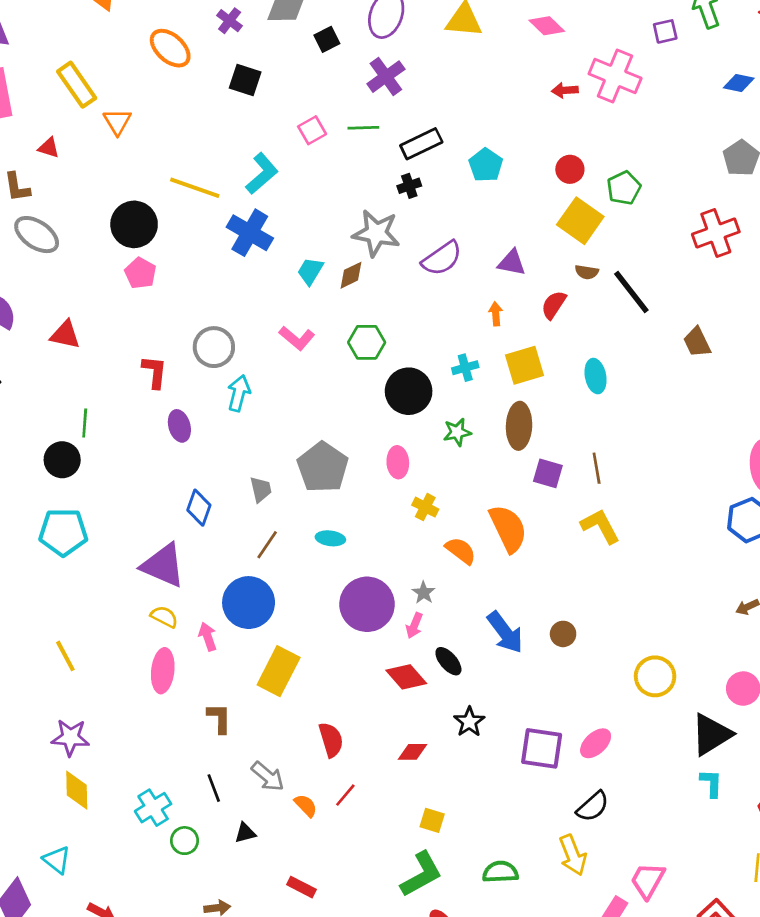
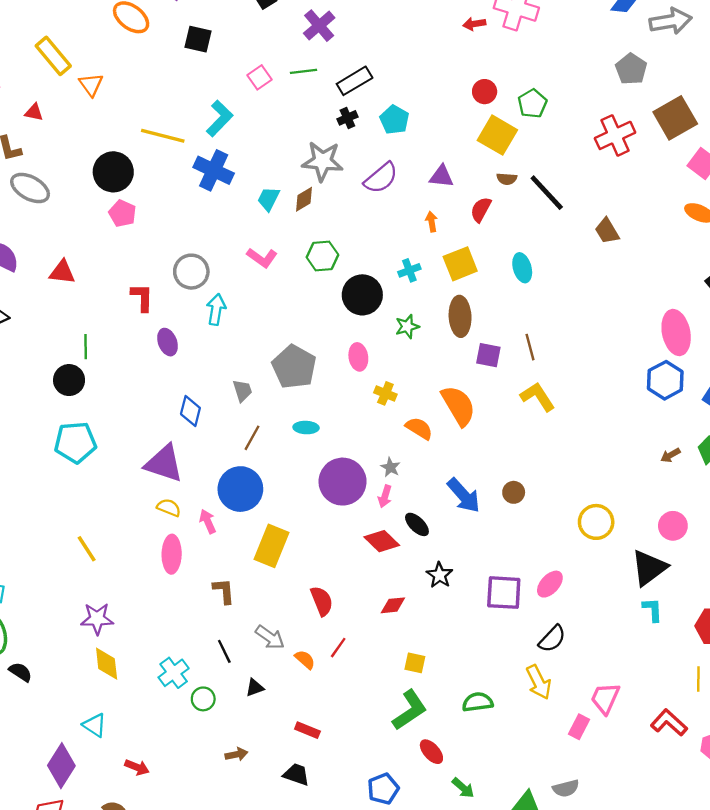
cyan pentagon: (486, 165) -> (394, 120), moved

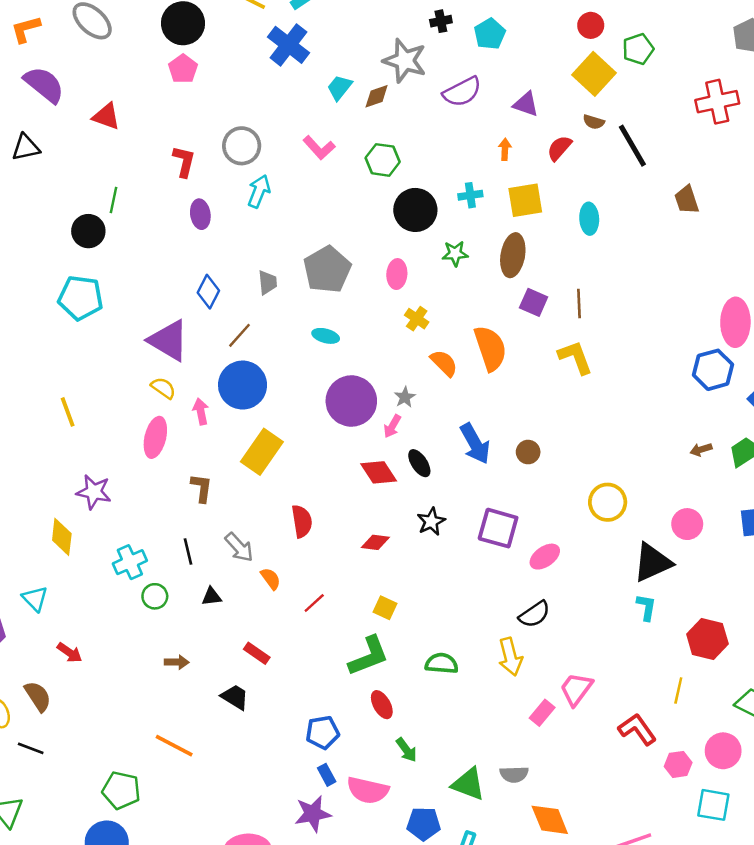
brown line: (252, 438) -> (239, 335), moved
purple square: (504, 593) -> (498, 528), moved
purple star: (97, 619) -> (94, 492), moved
red line: (338, 648) -> (314, 603), moved

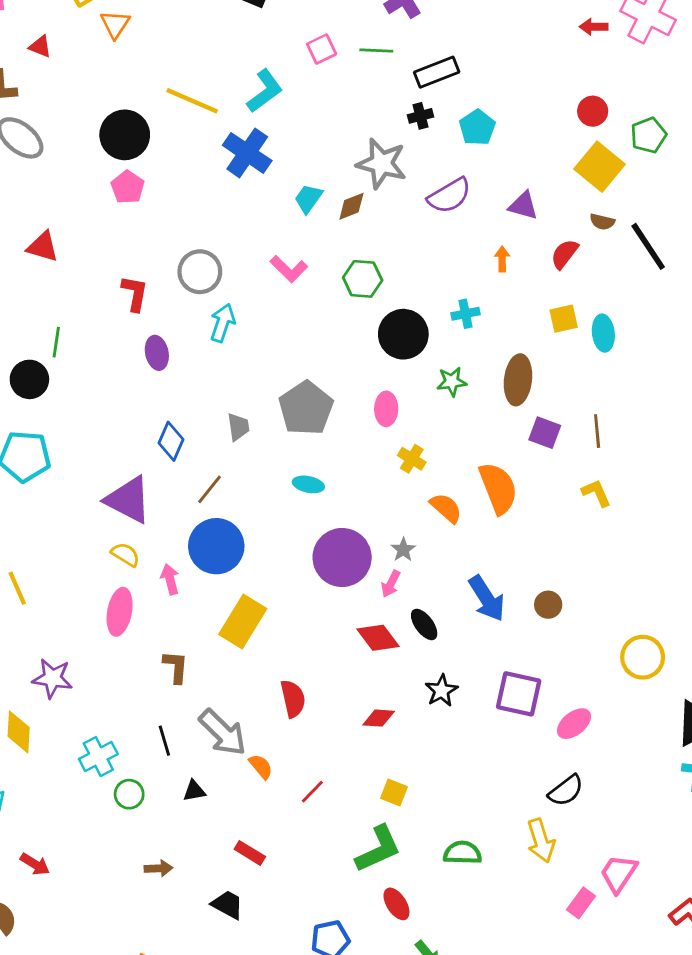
yellow square: (525, 200) -> (564, 319), moved, size x0.7
yellow L-shape: (575, 357) -> (596, 493), size x0.7
gray arrow: (239, 547) -> (223, 733), size x1.4

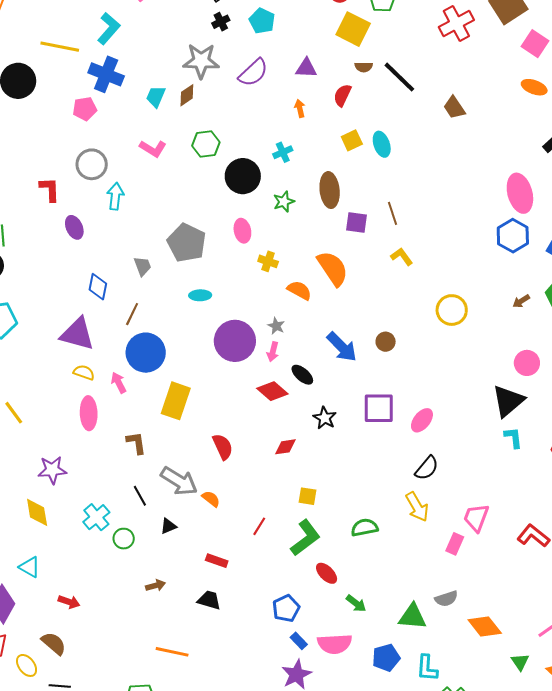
pink pentagon: (128, 187) -> (85, 109), moved, turned -30
yellow circle: (643, 657) -> (452, 310), moved
red line: (312, 792) -> (259, 526), moved

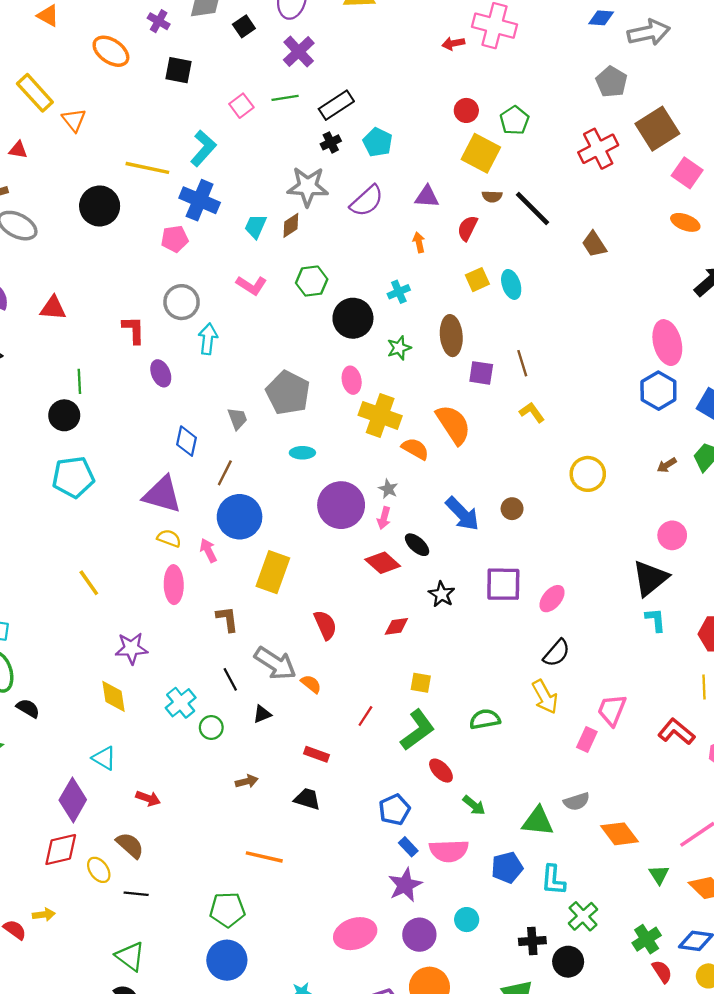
yellow cross: (268, 261) -> (380, 415), size x1.8

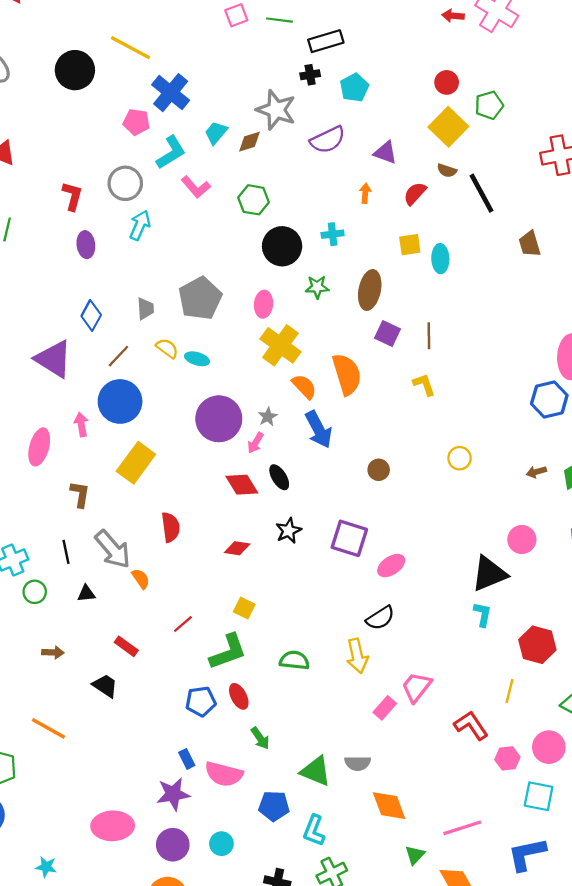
cyan L-shape: (203, 148) -> (171, 152), moved
yellow circle: (588, 474) -> (460, 458), size x0.7
blue arrow: (462, 514) -> (319, 429), moved
yellow semicircle: (169, 538) -> (167, 348), moved
blue pentagon: (394, 810) -> (201, 701), moved

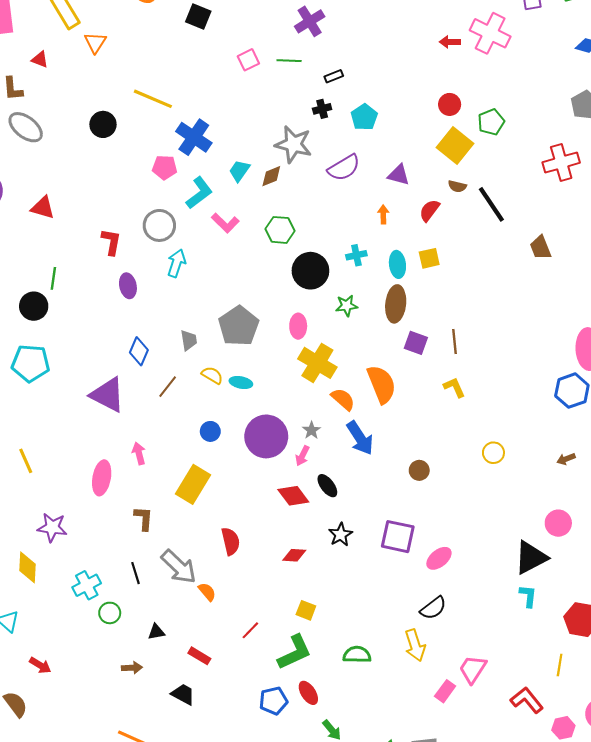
black rectangle: (326, 41) -> (334, 76), size x0.6
black circle: (75, 70) -> (103, 124), size x0.7
cyan ellipse: (440, 259) -> (397, 264), moved
blue circle: (120, 401) -> (210, 431), moved, size x0.5
black triangle: (86, 594) -> (156, 632), moved

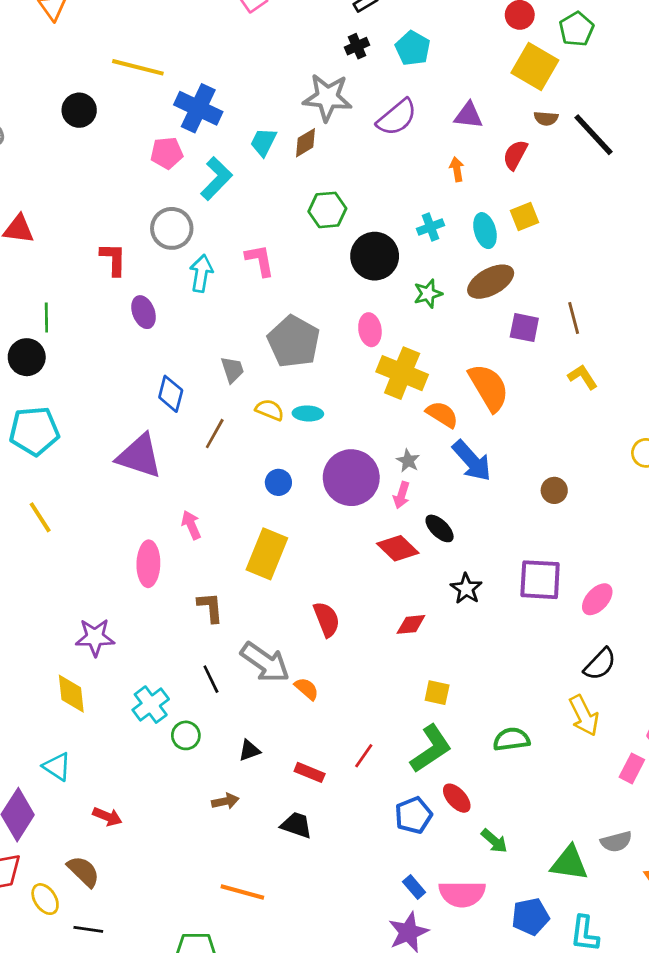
pink L-shape: (225, 223) -> (260, 260), moved, turned -136
brown ellipse: (396, 304) -> (491, 282), turned 64
yellow line: (26, 461) -> (40, 517), moved
red line: (250, 630) -> (364, 756), moved

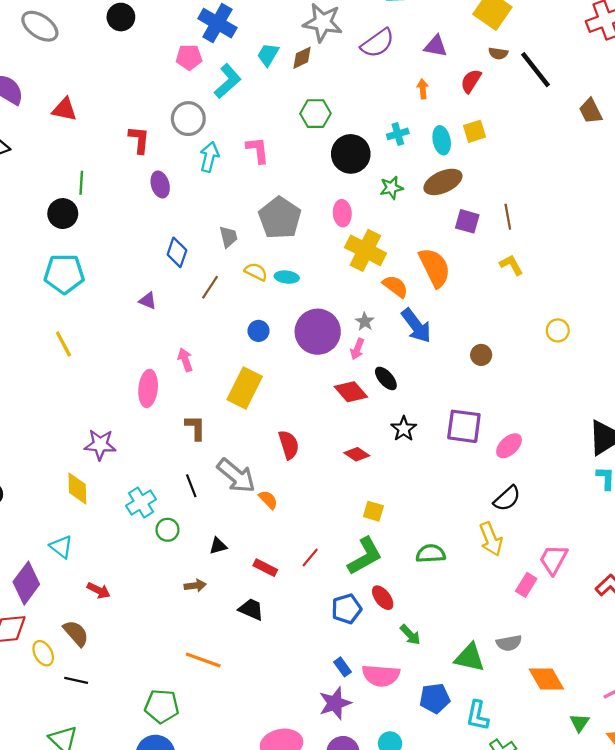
purple triangle: (139, 456) -> (148, 301), size x0.5
red diamond: (411, 624) -> (357, 454), turned 35

